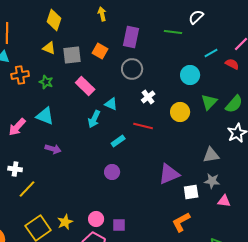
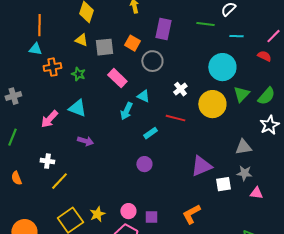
cyan line: (211, 53) -> (236, 36), moved, turned 32
gray circle: (132, 69) -> (152, 61), moved
cyan circle: (190, 75) -> (222, 67), size x1.4
yellow circle: (180, 112) -> (212, 104), size x1.4
orange L-shape: (181, 222) -> (191, 214), moved

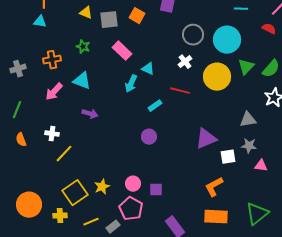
gray circle: (152, 61) -> (193, 35), moved
orange cross: (52, 67) -> (52, 60), moved
orange semicircle: (16, 178) -> (21, 140), moved
orange L-shape: (191, 214) -> (214, 187), moved

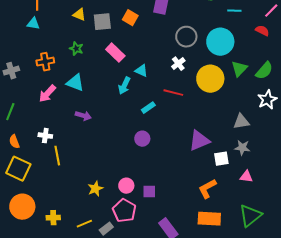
yellow line: (64, 154) -> (57, 156), turned -54
pink triangle: (261, 166) -> (246, 177), moved
yellow square: (75, 193) -> (18, 169), moved, turned -30

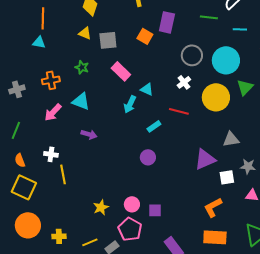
orange square: (130, 18) -> (145, 36), moved
gray triangle: (241, 122) -> (231, 139), moved

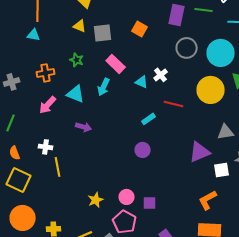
purple rectangle: (167, 22) -> (177, 15), moved
white cross: (184, 82) -> (161, 75), moved
cyan arrow: (130, 104) -> (104, 87), moved

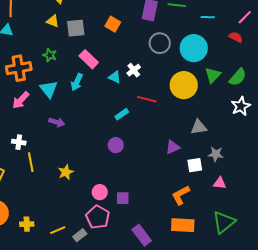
orange cross: (46, 73) -> (19, 68), size x1.4
cyan triangle: (76, 94) -> (49, 89), turned 30
purple triangle: (200, 152) -> (173, 147), size x0.7
yellow star: (96, 200) -> (66, 172), moved

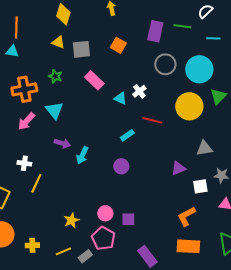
cyan arrow: (77, 82) -> (82, 155), moved
yellow line: (31, 162) -> (36, 183), turned 36
yellow star: (66, 172) -> (71, 220), moved

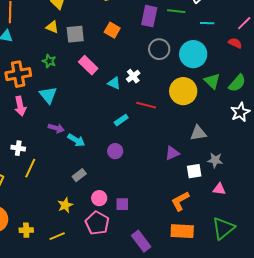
green triangle: (218, 96) -> (212, 81), turned -30
pink arrow: (26, 121) -> (20, 106), turned -54
cyan arrow: (82, 155) -> (76, 140), turned -84
gray rectangle: (85, 256) -> (79, 175), moved

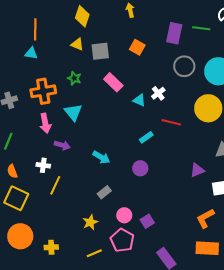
purple arrow: (56, 128) -> (62, 145), moved
purple square: (122, 204) -> (147, 221), turned -32
yellow line: (57, 236) -> (94, 253), moved

